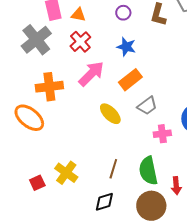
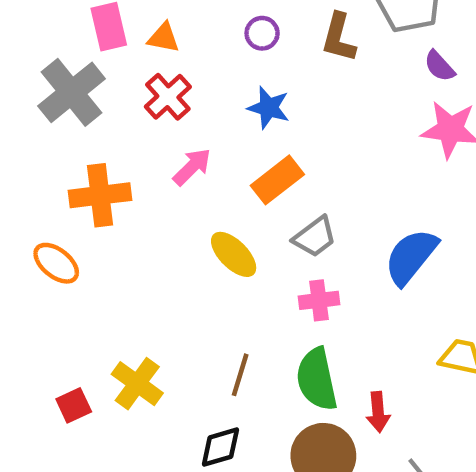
pink arrow: (91, 74) -> (192, 167), size x0.7
orange ellipse: (29, 118) -> (56, 263), size x0.7
pink cross: (162, 134) -> (319, 300), moved

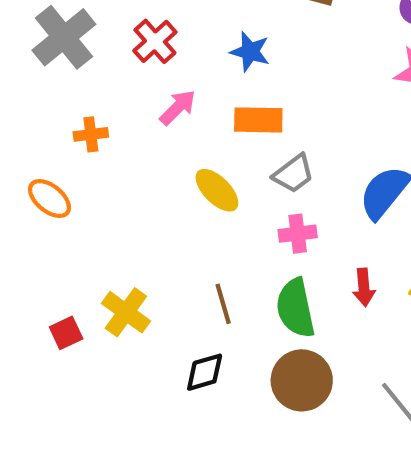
orange rectangle: (277, 180) -> (258, 120), turned 39
orange cross: (100, 195) -> (91, 134), size x0.6
brown line: (240, 375) -> (223, 304), turned -33
red arrow: (378, 412) -> (364, 287), moved

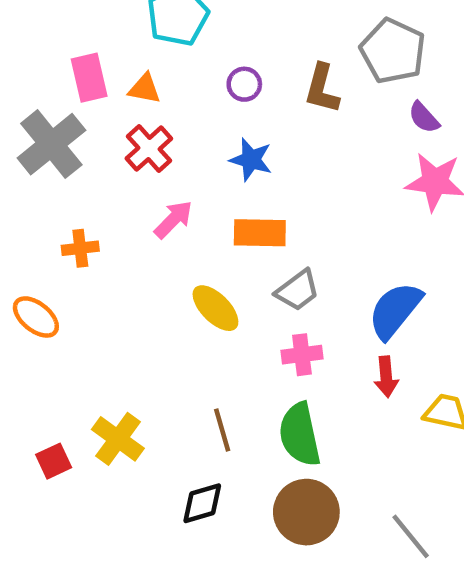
red arrow: (364, 287) -> (386, 377), moved

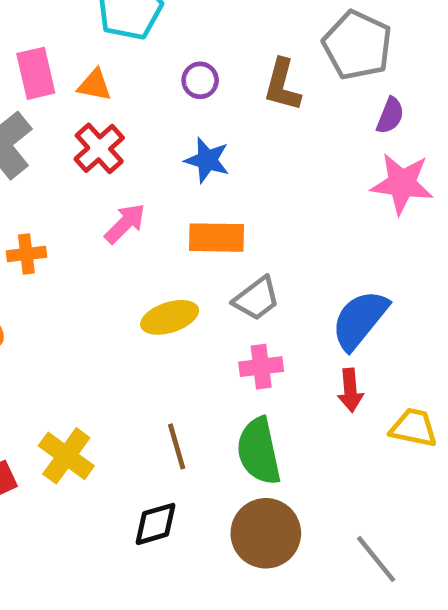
purple semicircle: (424, 117) -> (390, 116), turned -116
yellow ellipse: (215, 308) -> (170, 317), turned -63

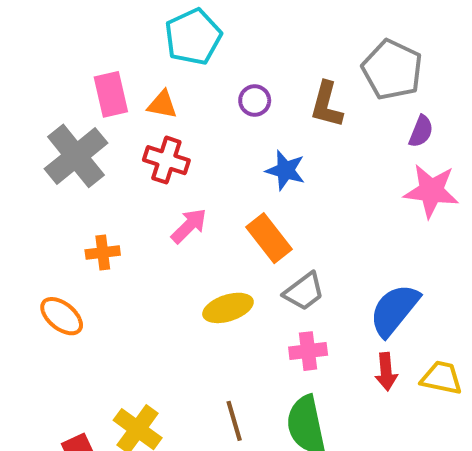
red cross: (99, 148) -> (166, 160), turned -30
blue star: (207, 160) -> (285, 170), moved
orange rectangle: (217, 238) -> (269, 238), turned 51
yellow trapezoid: (414, 428) -> (442, 378), moved

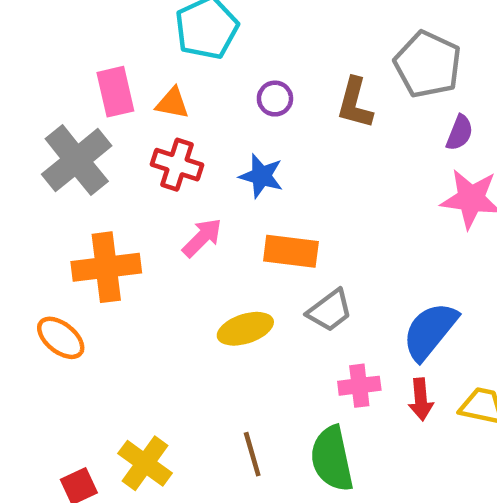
blue star: (285, 170) -> (261, 176), moved
orange rectangle: (269, 238) -> (291, 251), turned -45
orange cross: (103, 252) -> (106, 267), size x1.8
pink cross: (308, 351) -> (359, 386), moved

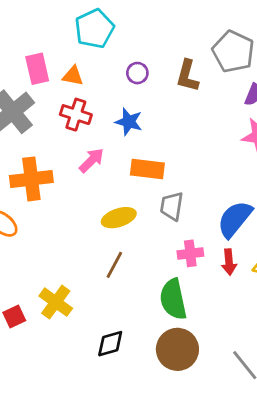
gray trapezoid: (330, 311) -> (172, 206), turned 136
brown line: (252, 454) -> (114, 265), moved, turned 44

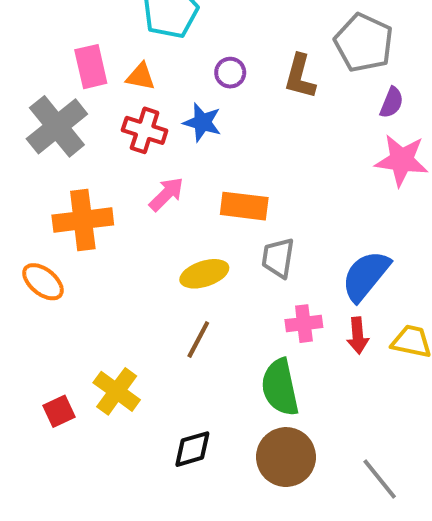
blue star: (129, 122) -> (202, 122), moved

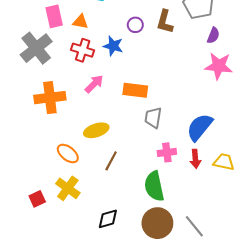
purple circle: (230, 73) -> (135, 25), moved
yellow ellipse: (204, 274) -> (96, 130), moved
orange ellipse: (43, 282) -> (68, 153), moved
gray line: (380, 479) -> (194, 226), moved

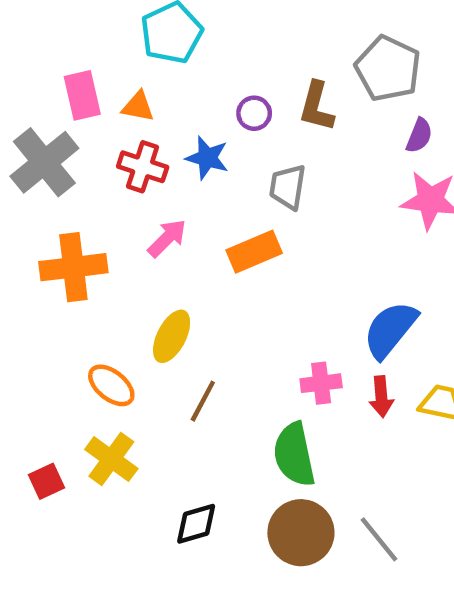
orange rectangle: (135, 90) -> (254, 252), turned -30
gray trapezoid: (153, 118) -> (288, 187), moved
yellow ellipse: (96, 130) -> (172, 336), turned -45

